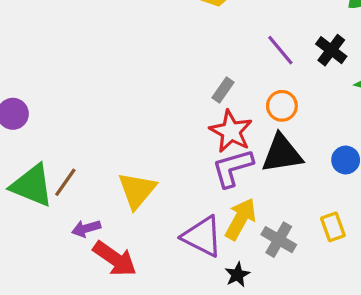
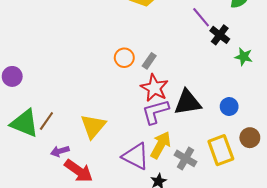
purple line: (280, 50) -> (201, 17), moved
orange circle: (282, 106) -> (124, 58), moved
yellow rectangle: (333, 227) -> (221, 150), size x1.6

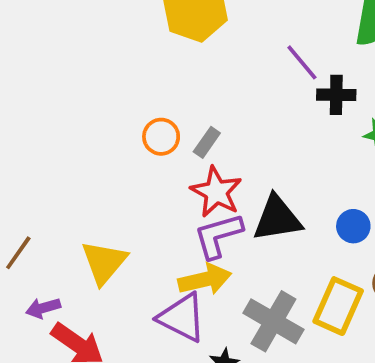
black cross: (220, 35) -> (336, 95), turned -36
yellow arrow: (161, 145) -> (205, 279), moved, turned 48
yellow rectangle: (221, 150) -> (338, 306), turned 44
gray cross: (186, 158) -> (273, 321), size x1.4

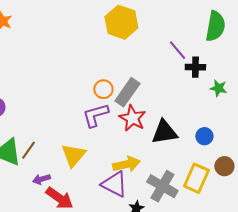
gray rectangle: (207, 142) -> (127, 92), size x1.8
purple L-shape: (218, 236) -> (95, 115), moved

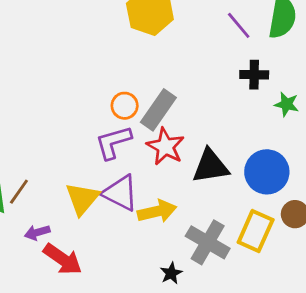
purple line: (177, 50) -> (239, 25), moved
blue circle: (204, 136) -> (267, 172), size x1.8
purple triangle: (114, 184) -> (120, 193), moved

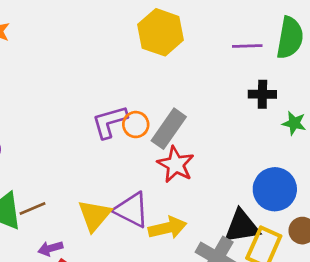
purple line: (239, 25) -> (247, 46), turned -52
purple L-shape: (113, 142) -> (110, 122), moved
black triangle: (211, 166) -> (242, 226), moved
brown line: (19, 192) -> (32, 209), turned 32

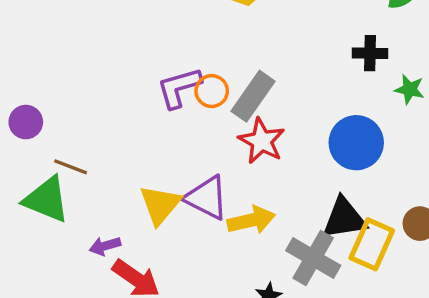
blue circle: (275, 189) -> (356, 143), moved
brown line: (32, 209) -> (71, 167), moved, turned 44

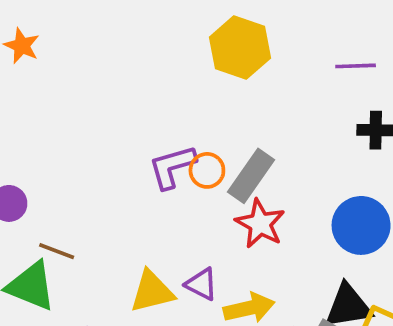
purple triangle: (207, 198) -> (201, 284), size x0.7
yellow triangle: (160, 205) -> (152, 291), turned 36

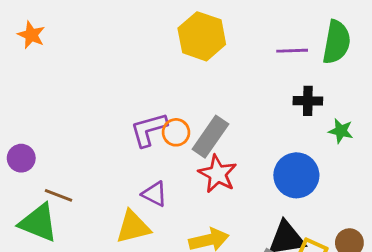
purple triangle: (201, 284) -> (154, 194), moved

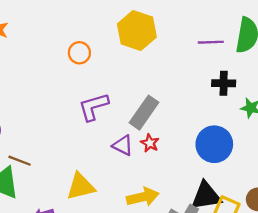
orange circle: (176, 132) -> (79, 53), moved
red star: (218, 174) -> (150, 143), size x0.6
purple triangle: (154, 194) -> (123, 145), moved

